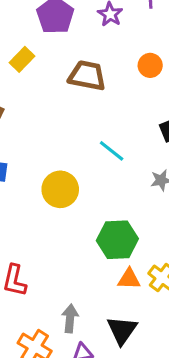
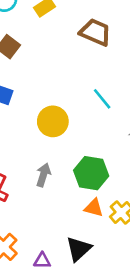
gray arrow: (70, 318) -> (43, 175), moved

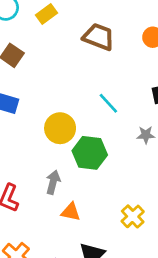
green hexagon: (91, 173) -> (90, 153), moved
orange triangle: (94, 208) -> (71, 212), moved

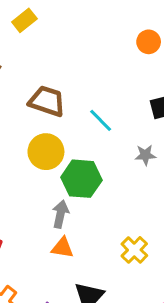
brown trapezoid: (99, 37) -> (47, 101), moved
gray arrow: (53, 182) -> (60, 214), moved

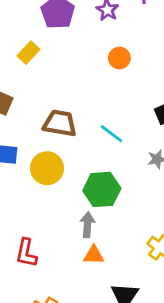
orange circle: (149, 42) -> (119, 58), moved
yellow circle: (46, 152) -> (47, 168), moved

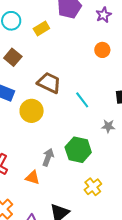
green hexagon: (102, 189) -> (78, 150), moved
orange triangle: (94, 255) -> (33, 177), moved

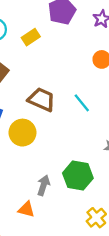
cyan line: (82, 100) -> (82, 103), moved

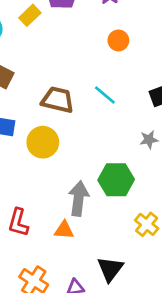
yellow rectangle: (31, 37) -> (30, 15), moved
gray arrow: (43, 185) -> (79, 199), size x1.4

